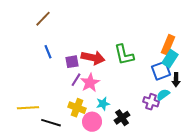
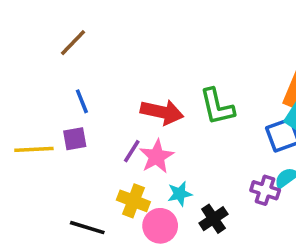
purple square: (72, 62) -> (75, 139), moved
yellow line: (28, 108) -> (34, 149), moved

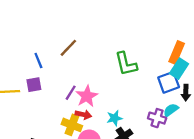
brown line: (73, 43) -> (68, 48), moved
red arrow: (162, 112) -> (83, 115), moved, size x0.6
cyan star: (180, 194) -> (114, 118), moved

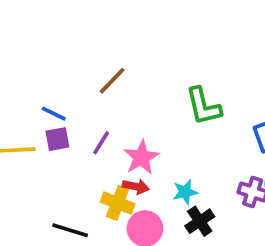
blue line: (38, 60) -> (54, 114), moved, turned -42
purple line: (71, 93) -> (101, 143), moved

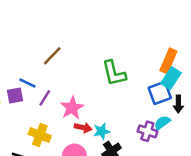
blue line: (54, 114) -> (27, 83), moved
red arrow: (136, 187) -> (83, 128), moved
yellow cross: (118, 203) -> (40, 135), moved

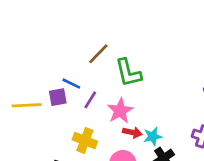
green L-shape: (114, 73) -> (128, 73), moved

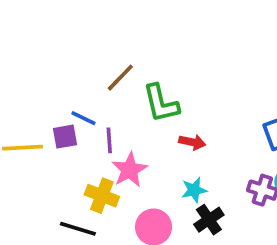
purple line: (90, 100) -> (109, 140), turned -36
pink star: (120, 111) -> (130, 170), moved
red arrow: (132, 132) -> (192, 142), moved

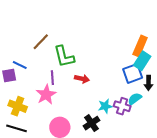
purple line: (109, 140) -> (52, 78), moved
cyan star: (194, 190) -> (105, 106), moved
yellow cross: (102, 196) -> (18, 106), moved

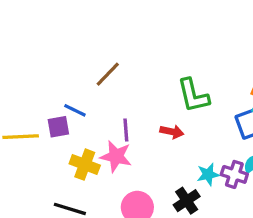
green L-shape: (64, 57) -> (193, 96), moved
pink star: (46, 95) -> (116, 156), turned -30
yellow cross: (18, 106) -> (85, 165), moved

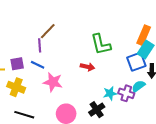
blue line: (75, 110) -> (38, 65), moved
purple line: (126, 130) -> (40, 45), moved
yellow cross: (85, 165) -> (16, 87), moved

